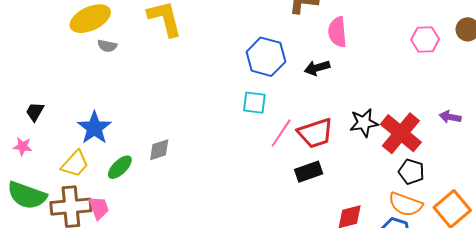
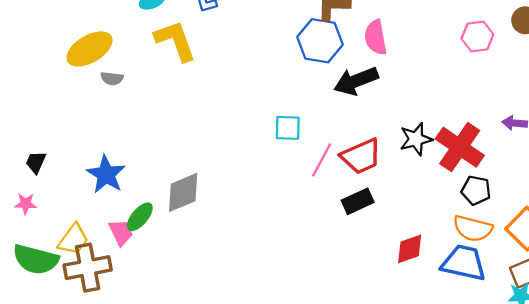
blue hexagon: (266, 57) -> (320, 41), moved
black arrow: (317, 68) -> (356, 81), size x1.5
gray diamond: (159, 150) -> (183, 192), size x1.5
yellow trapezoid: (75, 164) -> (73, 239), moved
pink trapezoid: (99, 208) -> (121, 233), moved

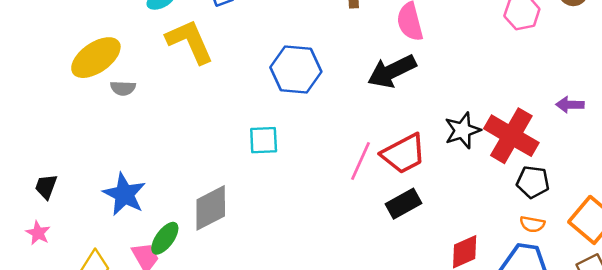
blue hexagon: (320, 41) -> (296, 70), moved
cyan square: (288, 128) -> (264, 140), moved
pink star: (26, 204) -> (38, 233), turned 30
orange semicircle: (473, 228) -> (532, 224), size x0.6

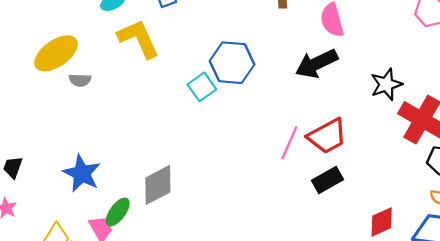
black star: (463, 130) -> (386, 84), moved
cyan square: (264, 140) -> (202, 87), moved, turned -32

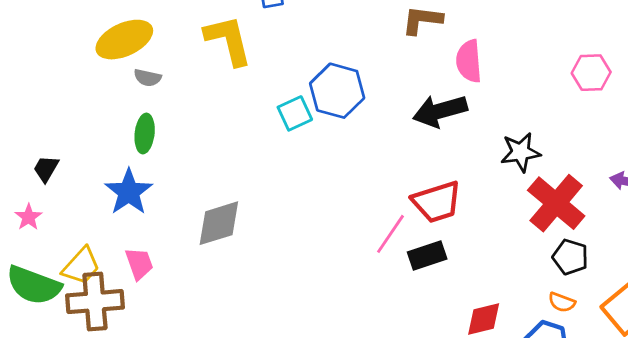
pink line: (289, 143) -> (390, 234), moved
green ellipse: (118, 212) -> (145, 134), moved, turned -40

